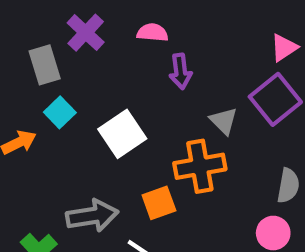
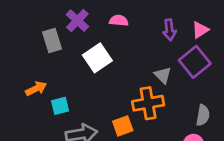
purple arrow: (180, 71) -> (169, 30), moved
cyan square: (60, 112) -> (60, 106), moved, turned 30
white square: (122, 134) -> (97, 58), moved

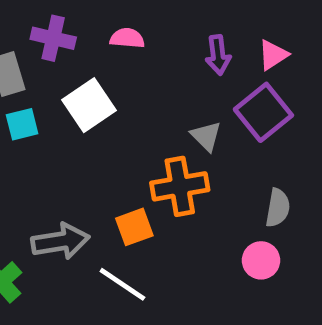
purple cross: (77, 21) -> (53, 38), turned -30
cyan square: (60, 106) -> (22, 124), moved

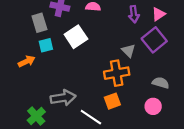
gray semicircle: (278, 208) -> (161, 83), turned -84
orange square: (134, 227) -> (112, 101), moved

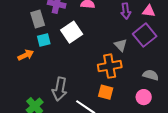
pink triangle: (158, 14) -> (149, 11), turned 40
gray arrow: (63, 98) -> (60, 89), turned 110
orange square: (112, 101) -> (106, 92), turned 35

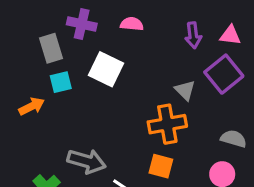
white square: (72, 32) -> (106, 69), turned -30
gray arrow: (60, 89) -> (87, 161), turned -85

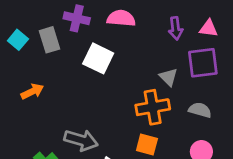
pink semicircle: (132, 24) -> (121, 18), size x1.4
purple square: (224, 74) -> (203, 63), turned 32
cyan square: (61, 82) -> (18, 40), moved, turned -36
gray semicircle: (234, 139) -> (200, 110), moved

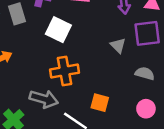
orange cross: (153, 107) -> (65, 71), moved

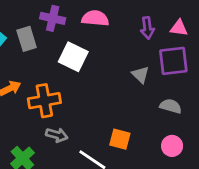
orange cross: (65, 71) -> (44, 101), moved
gray arrow: (44, 99) -> (57, 135), size x0.7

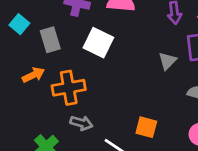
gray rectangle: (27, 39) -> (50, 40), moved
gray triangle: (140, 75) -> (167, 61), turned 30

